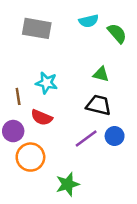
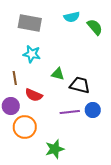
green triangle: (101, 74) -> (58, 74), moved
cyan star: (47, 83) -> (32, 54), moved
purple line: (86, 138) -> (70, 112), turned 30

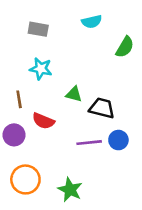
gray rectangle: (30, 23) -> (38, 29), size x0.7
green semicircle: (95, 27) -> (125, 47), moved, turned 72
orange circle: (25, 127) -> (25, 179), moved
green star: (55, 149) -> (70, 190), turned -30

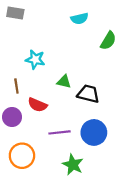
gray rectangle: (38, 29) -> (15, 13), moved
blue circle: (118, 140) -> (94, 132), moved, size x1.5
purple line: (89, 143) -> (60, 132), moved
green star: (70, 190) -> (73, 165), moved

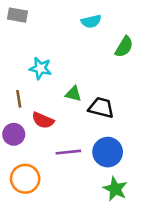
green star: (73, 165) -> (115, 189), moved

